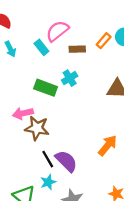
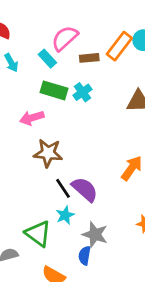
orange rectangle: (104, 41) -> (119, 46), size x1.5
green rectangle: (46, 88) -> (54, 90), moved
pink arrow: (23, 113) -> (32, 118), moved

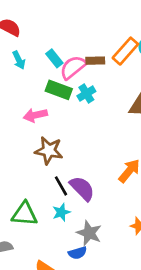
pink semicircle: (65, 38) -> (73, 67), moved
green triangle: (38, 234) -> (24, 214), moved, turned -36
blue semicircle: (85, 256) -> (78, 253), turned -120

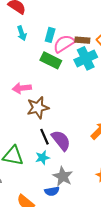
cyan rectangle: (54, 58) -> (50, 35), turned 48
cyan cross: (86, 94) -> (86, 58), moved, size x1.5
pink arrow: (35, 115) -> (22, 88), moved
brown star: (49, 151) -> (38, 108), turned -30

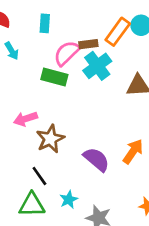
cyan rectangle: (50, 35) -> (45, 23), moved
black line: (44, 137) -> (39, 176), moved
purple semicircle: (61, 140) -> (96, 159), moved

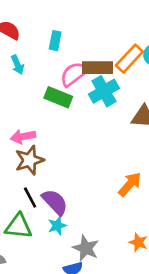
brown rectangle: (88, 44) -> (97, 68), size x1.5
brown star: (50, 139) -> (29, 160), moved
purple semicircle: (96, 159) -> (55, 202), moved

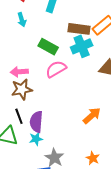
pink semicircle: (74, 74) -> (56, 69), moved
purple semicircle: (55, 202) -> (36, 122), turned -140

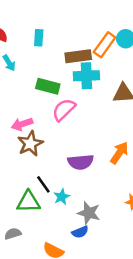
cyan cross: (82, 46) -> (86, 76), turned 35
black line: (19, 116) -> (43, 184), moved
purple semicircle: (36, 122) -> (81, 162), moved, turned -85

